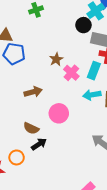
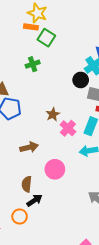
brown semicircle: (31, 128) -> (27, 184), turned 70
orange circle: (17, 157) -> (20, 216), moved

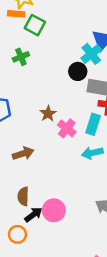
pink circle: (55, 169) -> (54, 210), moved

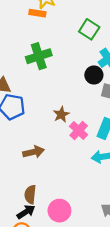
green square: (35, 25) -> (89, 29), moved
green cross: (21, 57) -> (39, 56), size x1.5
black arrow: (33, 215) -> (26, 212), moved

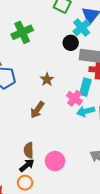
pink cross: (79, 131) -> (74, 98), moved
brown arrow: (33, 152) -> (37, 110), moved, turned 144

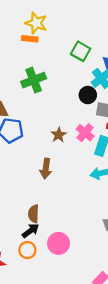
pink cross: (74, 98) -> (85, 133), moved
brown arrow: (37, 110) -> (46, 169), turned -30
pink circle: (55, 161) -> (58, 243), moved

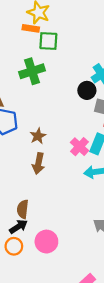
green square: (81, 51) -> (48, 41), moved, turned -30
pink cross: (85, 133) -> (79, 147), moved
brown star: (59, 135) -> (38, 136), moved

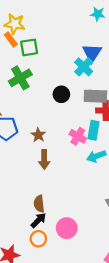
orange rectangle: (31, 28) -> (11, 40), turned 56
black circle: (87, 90) -> (61, 94), moved

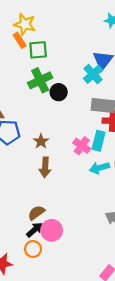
green cross: (20, 78) -> (40, 80), moved
black circle: (61, 94) -> (59, 92), moved
brown semicircle: (39, 204) -> (36, 213), turned 56
pink circle: (67, 228) -> (52, 230), moved

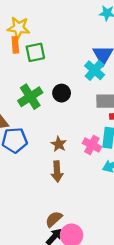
orange rectangle: (20, 40) -> (15, 45), turned 35
green cross: (40, 80) -> (30, 97), moved
brown star: (41, 141) -> (59, 144), moved

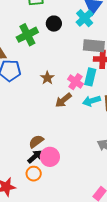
black circle: (62, 93) -> (54, 24), moved
brown arrow: (57, 171) -> (63, 100), moved, turned 48

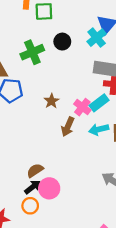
cyan rectangle: (90, 77) -> (99, 103), turned 36
brown arrow: (63, 100) -> (68, 127), turned -30

